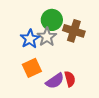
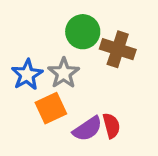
gray star: (47, 37) -> (64, 73), moved
blue star: (30, 39) -> (27, 75), moved

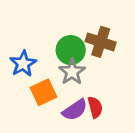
green circle: (83, 32) -> (71, 50), moved
gray star: (64, 73) -> (72, 72), moved

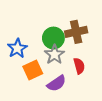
brown cross: (101, 42) -> (76, 32), turned -30
red semicircle: (95, 107) -> (79, 66), moved

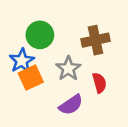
green circle: (53, 38) -> (40, 35), moved
orange square: (33, 70) -> (31, 78), moved

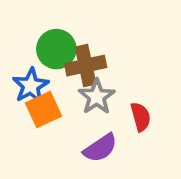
brown cross: (96, 40) -> (86, 66), moved

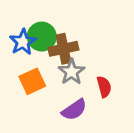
blue star: (31, 86) -> (23, 42), moved

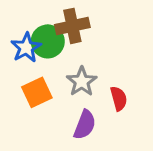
brown cross: (63, 49) -> (72, 26), moved
purple semicircle: (74, 110) -> (85, 125), turned -35

